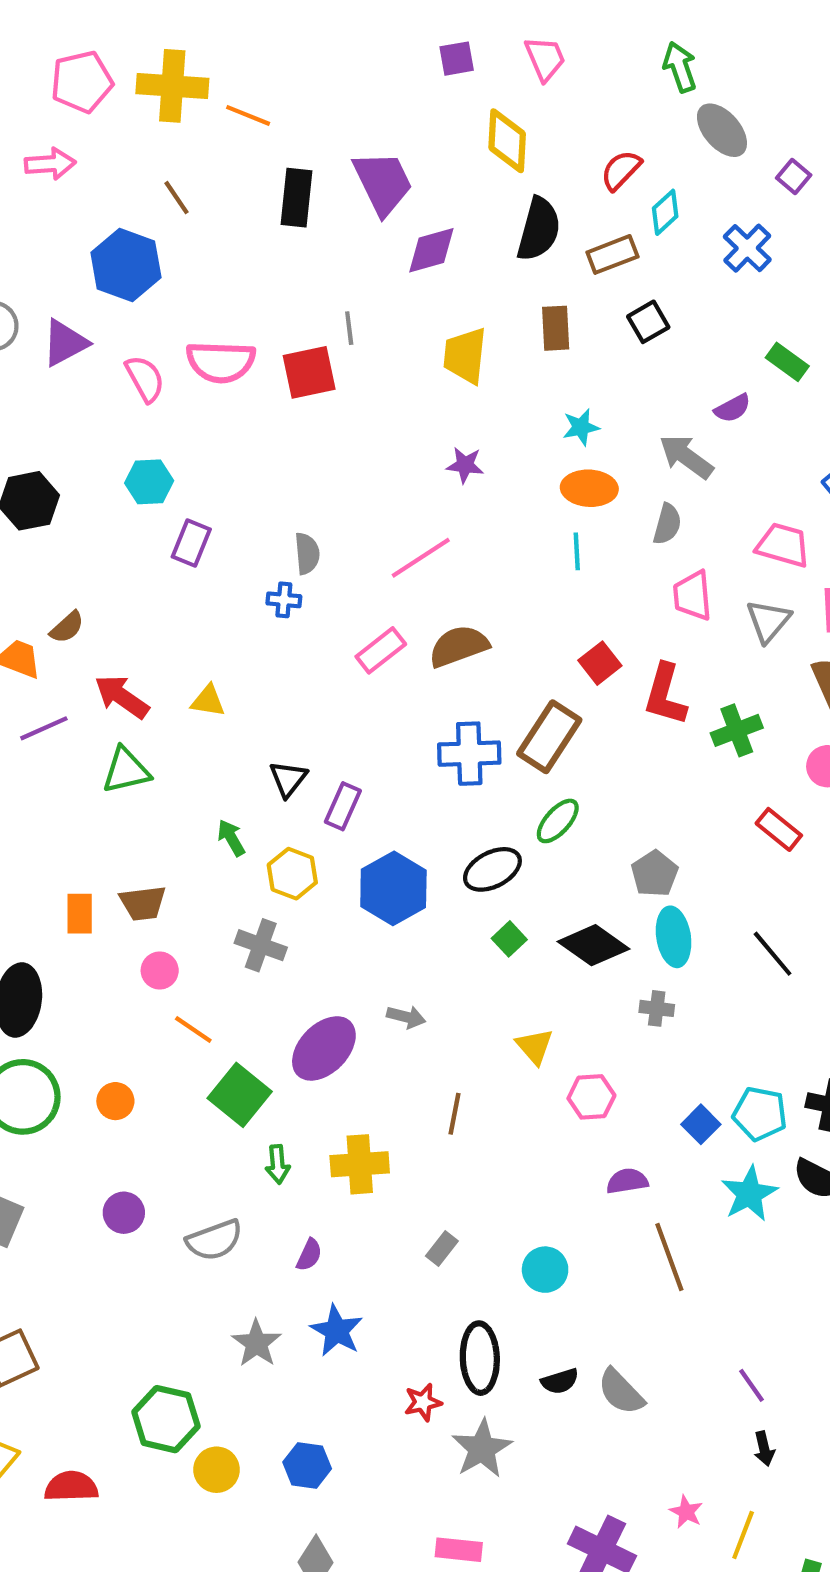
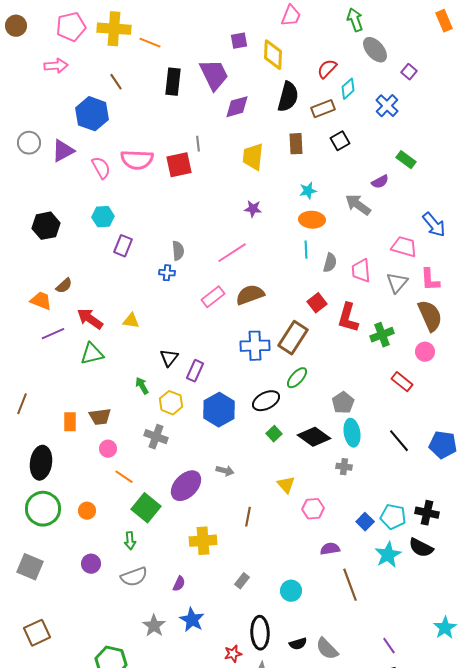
purple square: (457, 59) -> (239, 41), moved
pink trapezoid: (545, 59) -> (291, 16), turned 45
gray semicircle: (667, 524) -> (330, 263), moved
green arrow: (278, 1164) -> (130, 541), moved

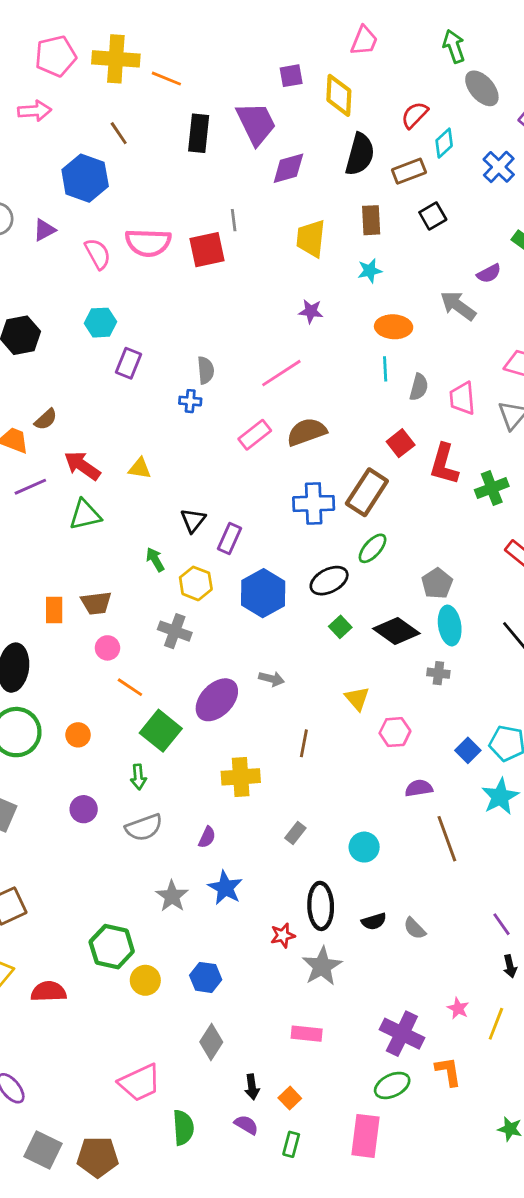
purple triangle: (63, 151) -> (44, 230), size x0.7
cyan star: (308, 191) -> (370, 271), moved
gray semicircle: (327, 649) -> (415, 928), size x0.7

